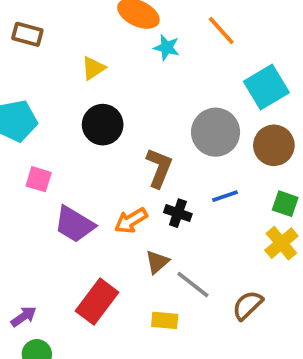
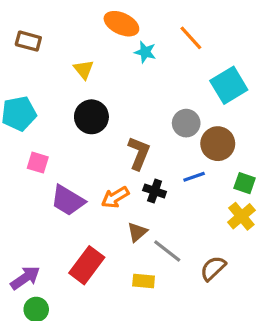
yellow triangle: (93, 68) -> (84, 69), turned -35
gray circle: (216, 132) -> (186, 123), size x0.7
brown circle: (274, 145) -> (218, 144), moved
purple arrow: (24, 317) -> (25, 278), size x1.4

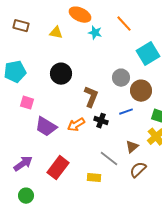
yellow triangle: (84, 69) -> (56, 33), moved, turned -40
brown triangle: (137, 232) -> (132, 147), moved
purple arrow: (25, 278) -> (23, 164), moved

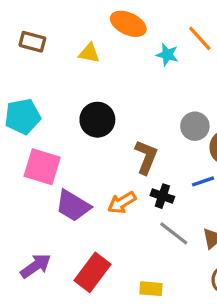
cyan star: (95, 33) -> (167, 55), moved
pink square: (27, 103) -> (42, 167), size x1.6
gray line: (109, 159) -> (174, 233), moved

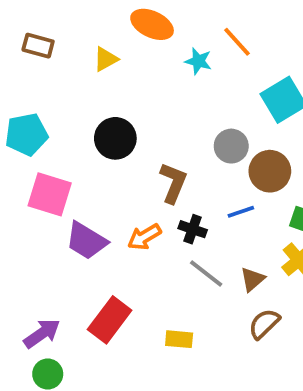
yellow triangle: (89, 53) -> (106, 59), turned -40
purple arrow: (36, 266) -> (42, 333), moved

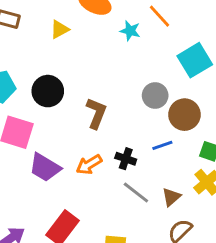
black circle: (115, 138) -> (48, 91), moved
brown L-shape: (173, 183) -> (96, 113), moved

